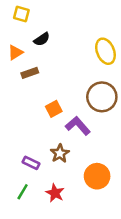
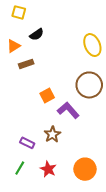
orange circle: (97, 176) -> (85, 169), moved

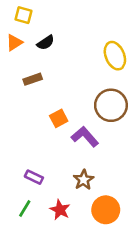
orange triangle: (13, 46) -> (14, 43), moved
brown star: (52, 134) -> (84, 180), moved

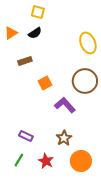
yellow square: (23, 15) -> (38, 12), moved
orange square: (59, 118) -> (45, 83), moved

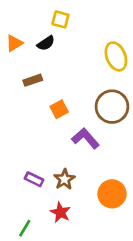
yellow square: (38, 12) -> (60, 19), moved
brown star: (64, 138) -> (64, 179), moved
green line: (19, 160) -> (25, 228), moved
orange circle: (81, 161) -> (112, 194), moved

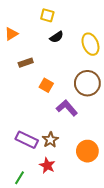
black semicircle: (46, 43) -> (57, 37), moved
orange square: (59, 109) -> (46, 85), turned -32
purple rectangle: (34, 179) -> (27, 140), size x1.5

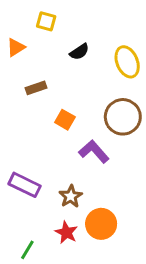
yellow square: (47, 15) -> (46, 21), moved
purple rectangle: (27, 140) -> (24, 185), moved
orange circle: (87, 151) -> (101, 224), moved

